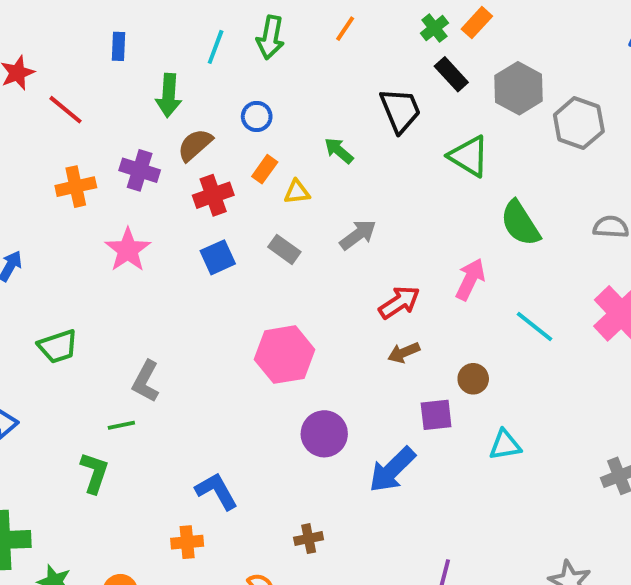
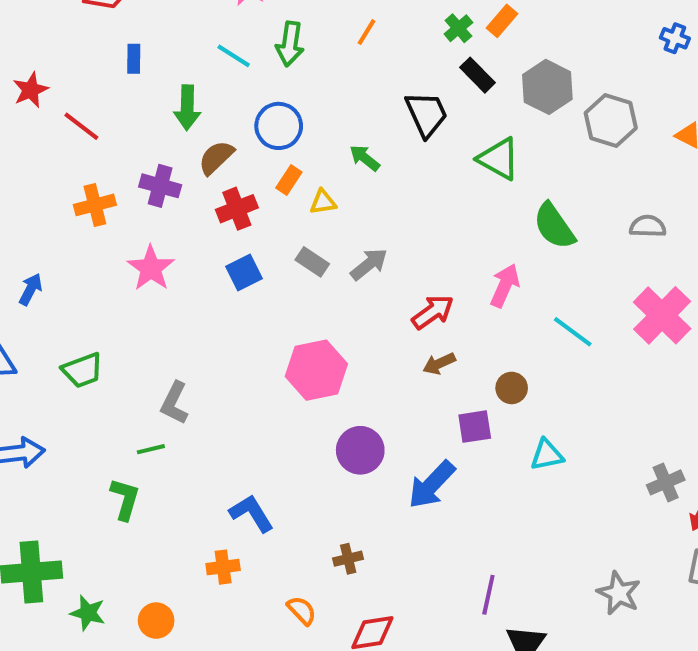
cyan line: (216, 47) -> (234, 56), turned -76
blue circle: (257, 117) -> (279, 126), size x1.5
gray arrow: (358, 235) -> (369, 264), moved

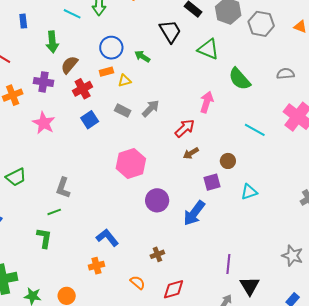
blue circle: (279, 126) -> (111, 48), moved
orange rectangle: (289, 180) -> (106, 72), turned 48
pink arrow: (505, 286) -> (207, 102), moved

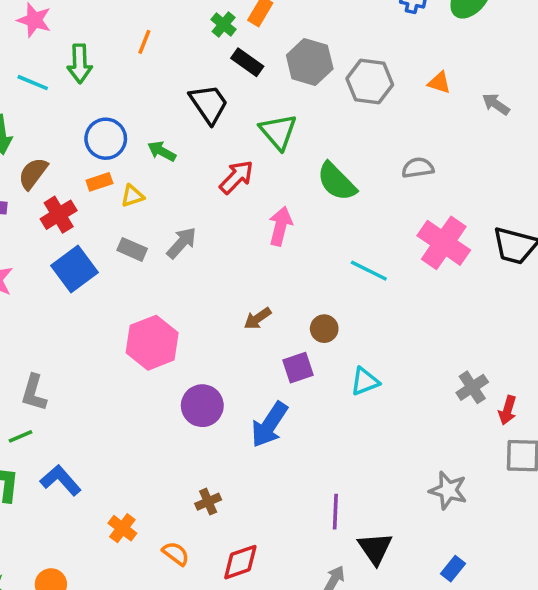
green triangle: (208, 49) -> (278, 132), turned 30
blue square: (90, 120) -> (74, 269), size x1.4
red arrow: (185, 128) -> (236, 177), moved
blue L-shape: (107, 238) -> (61, 480), moved
orange cross: (96, 266) -> (122, 528), moved, turned -35

